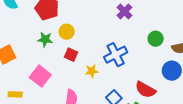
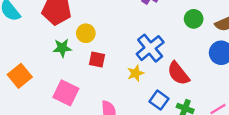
yellow star: (92, 71) -> (136, 73), moved
red semicircle: (145, 90) -> (178, 73), moved, turned 35

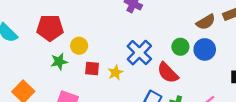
green circle: (194, 19) -> (180, 47), moved
yellow star: (136, 73) -> (115, 73), moved

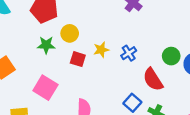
blue cross: (139, 53) -> (129, 53), size x0.6
yellow star: (115, 73) -> (101, 50), moved

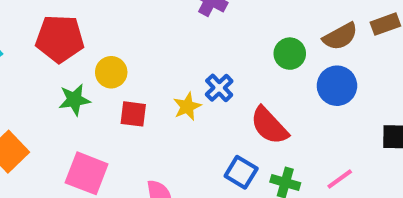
yellow star: (101, 50) -> (187, 106), moved
green circle: (171, 56) -> (290, 54), moved

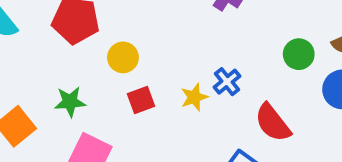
green star: (74, 100) -> (70, 102), moved
red square: (133, 114) -> (141, 100), turned -32

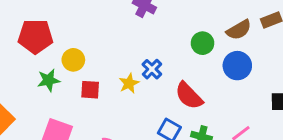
red square: (141, 100) -> (90, 90), turned 30
green star: (70, 102) -> (49, 80), moved

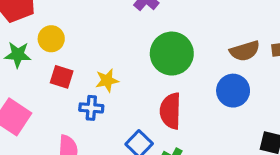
green circle: (203, 43) -> (172, 54), moved, size x1.6
blue cross: (152, 69) -> (91, 108), moved, turned 36
red semicircle: (189, 96) -> (171, 111), turned 32

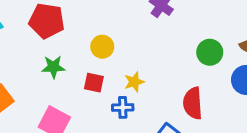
yellow circle: (51, 39) -> (102, 47), moved
green circle: (172, 54) -> (210, 52), moved, size x0.7

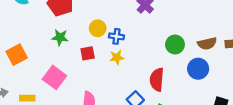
red square: (94, 83) -> (88, 53), turned -32
blue cross: (123, 107) -> (116, 36), moved

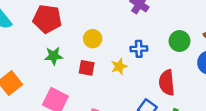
blue cross: (116, 36) -> (139, 49), moved
red square: (88, 53) -> (87, 68), turned 32

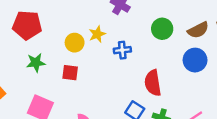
green circle: (179, 41) -> (162, 29), moved
yellow star: (119, 66) -> (97, 34), moved

